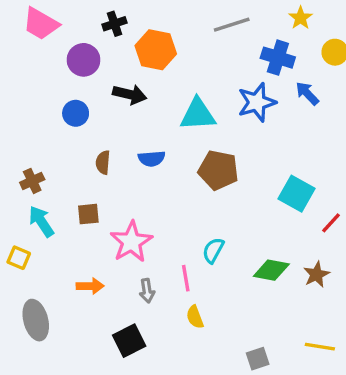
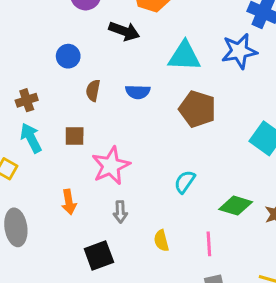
blue circle: (76, 113) -> (68, 56), moved
pink line: (186, 278) -> (209, 244), moved
orange arrow: (90, 286) -> (69, 202), turned 75

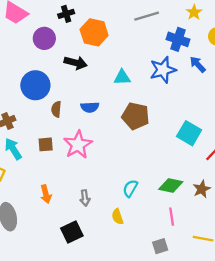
blue circle: (68, 56) -> (35, 85), size x1.6
cyan triangle: (184, 56) -> (122, 77), size x0.7
pink star: (111, 166) -> (78, 145), moved
cyan semicircle: (185, 182) -> (130, 188), moved
pink line: (209, 244) -> (172, 217), moved

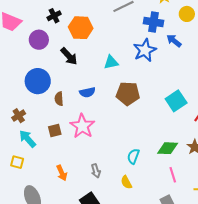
black arrow: (76, 63) -> (69, 56), turned 42
cyan square: (189, 133) -> (176, 101), turned 35

